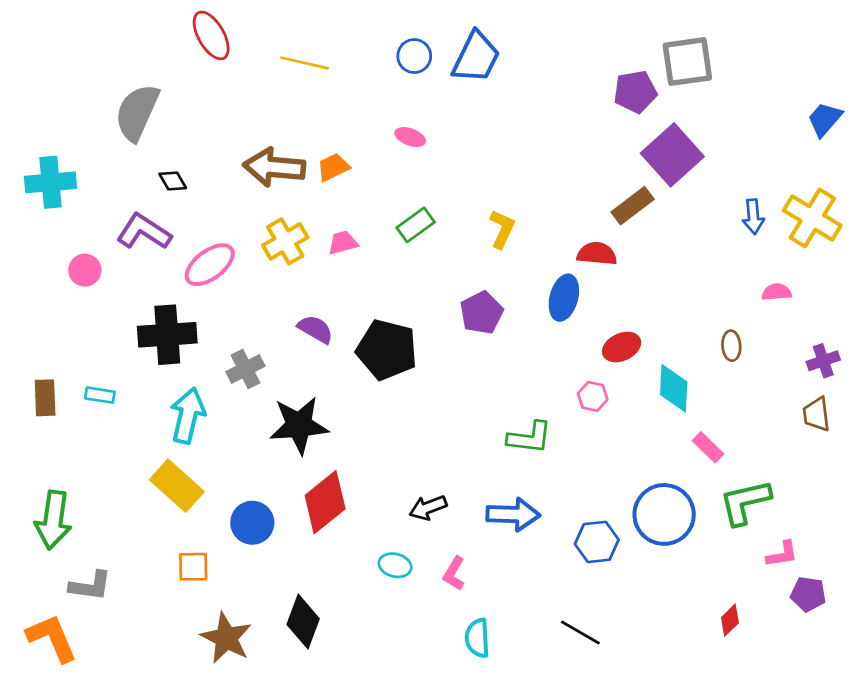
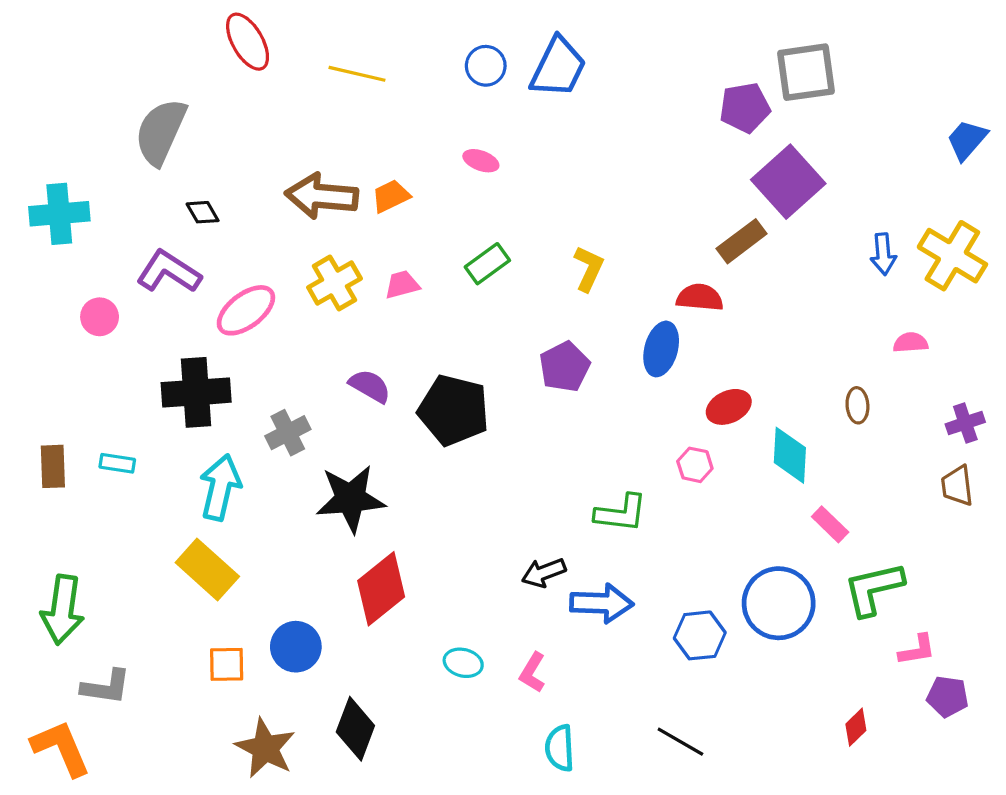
black arrow: (428, 508) -> (544, 573), moved
blue circle: (252, 523) -> (296, 647), moved

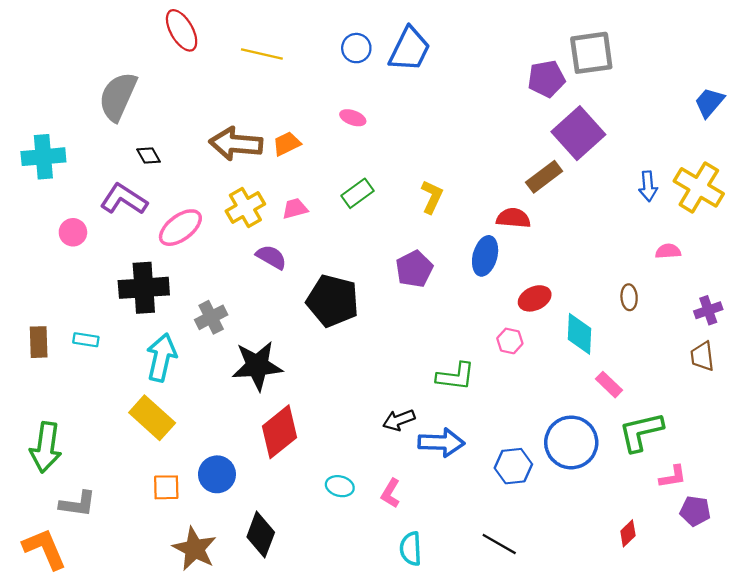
purple semicircle: (370, 386) -> (271, 257), moved

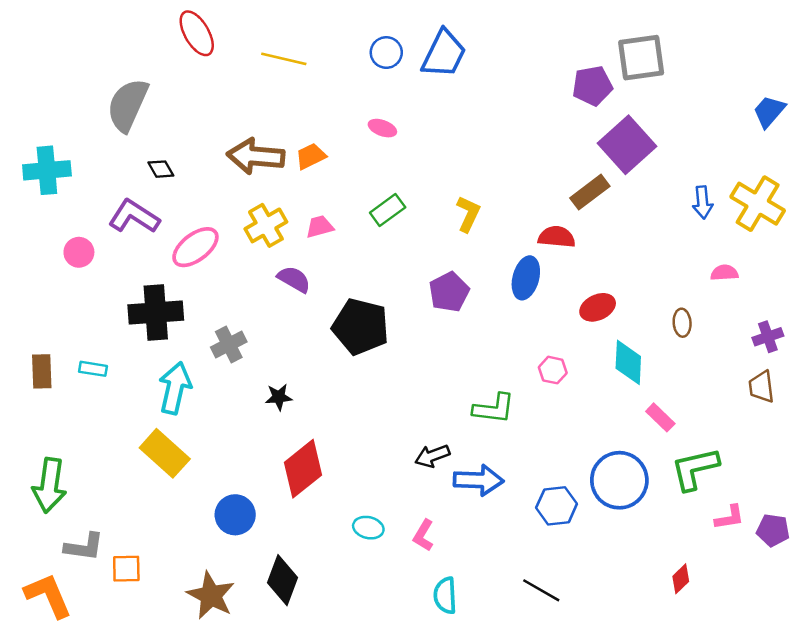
red ellipse: (535, 298) -> (598, 307), moved
black star: (257, 366) -> (279, 397), size x0.5
orange square: (166, 487) -> (126, 569), moved
purple pentagon: (695, 511) -> (773, 530), moved

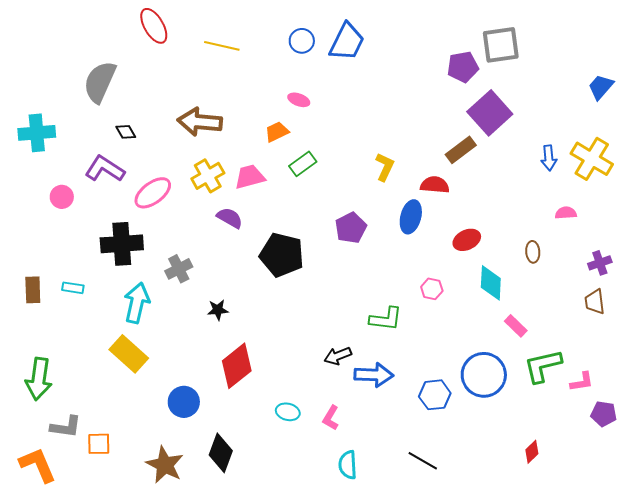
orange trapezoid: (311, 156) -> (277, 132), moved
yellow L-shape: (468, 214) -> (385, 167), moved
pink trapezoid: (320, 227) -> (250, 177), size x1.4
pink L-shape: (729, 517) -> (582, 382), moved

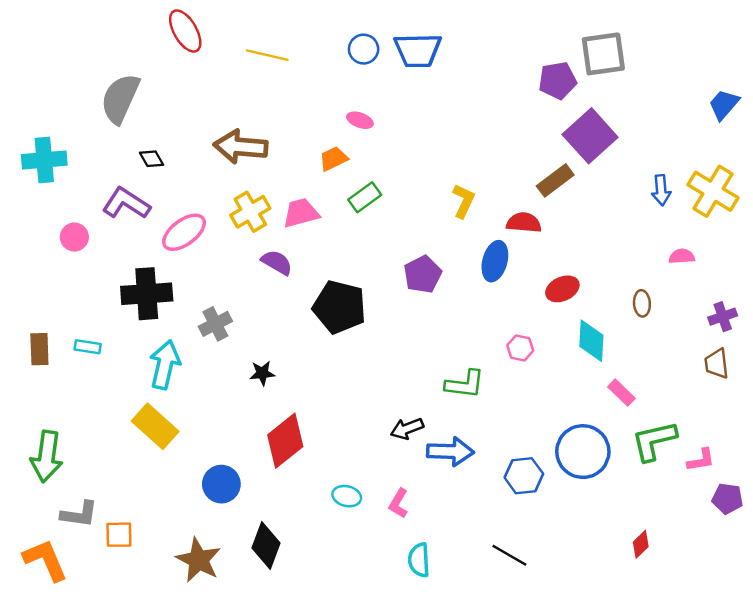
blue trapezoid: (347, 42) -> (418, 50), turned 63

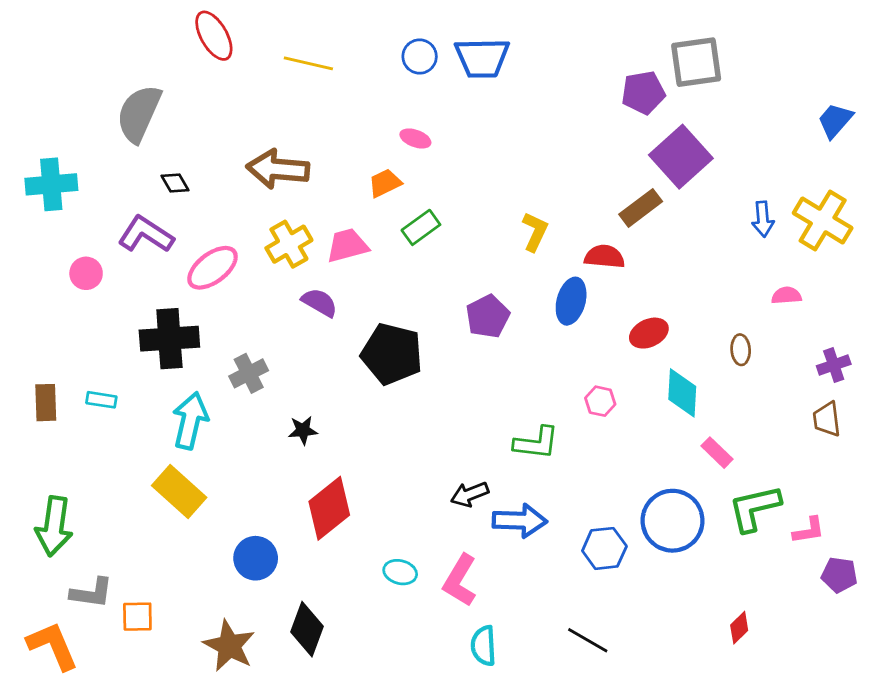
pink L-shape: (399, 503) -> (460, 580), size x1.5

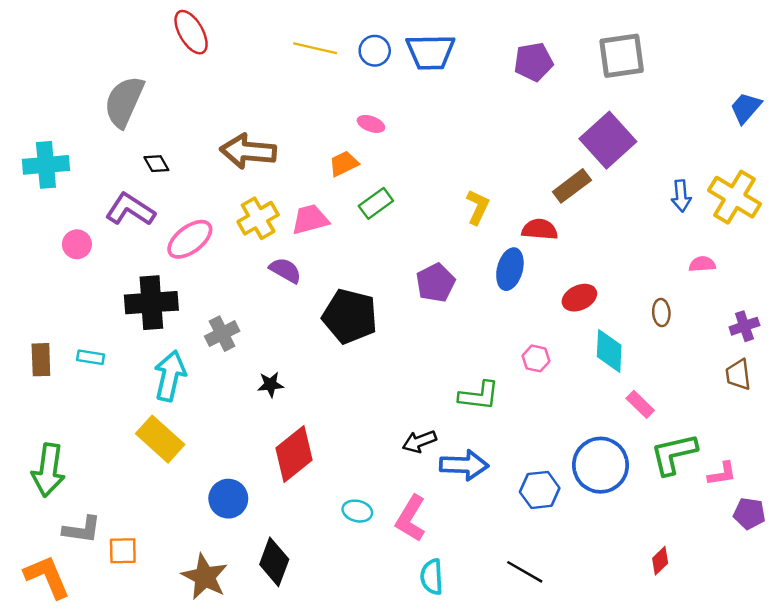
yellow line: (308, 63) -> (315, 48), moved
purple pentagon: (643, 93) -> (533, 62), moved

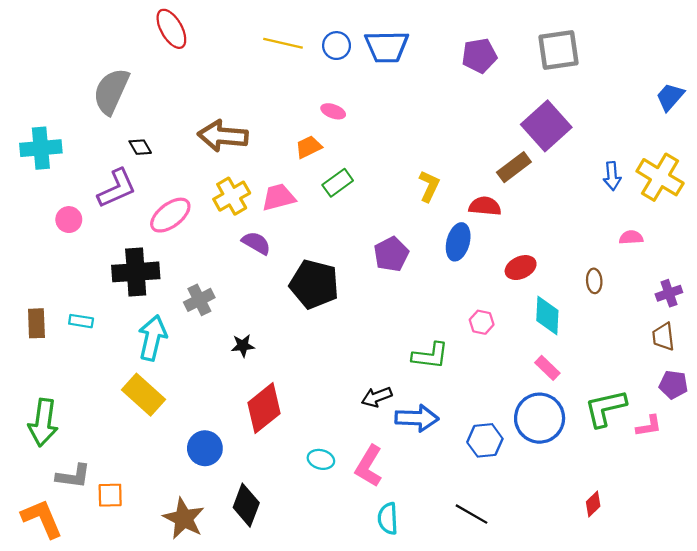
purple L-shape: (130, 210) -> (117, 188), turned 123
pink rectangle: (640, 404) -> (547, 368), moved
purple pentagon: (749, 514) -> (673, 385), moved

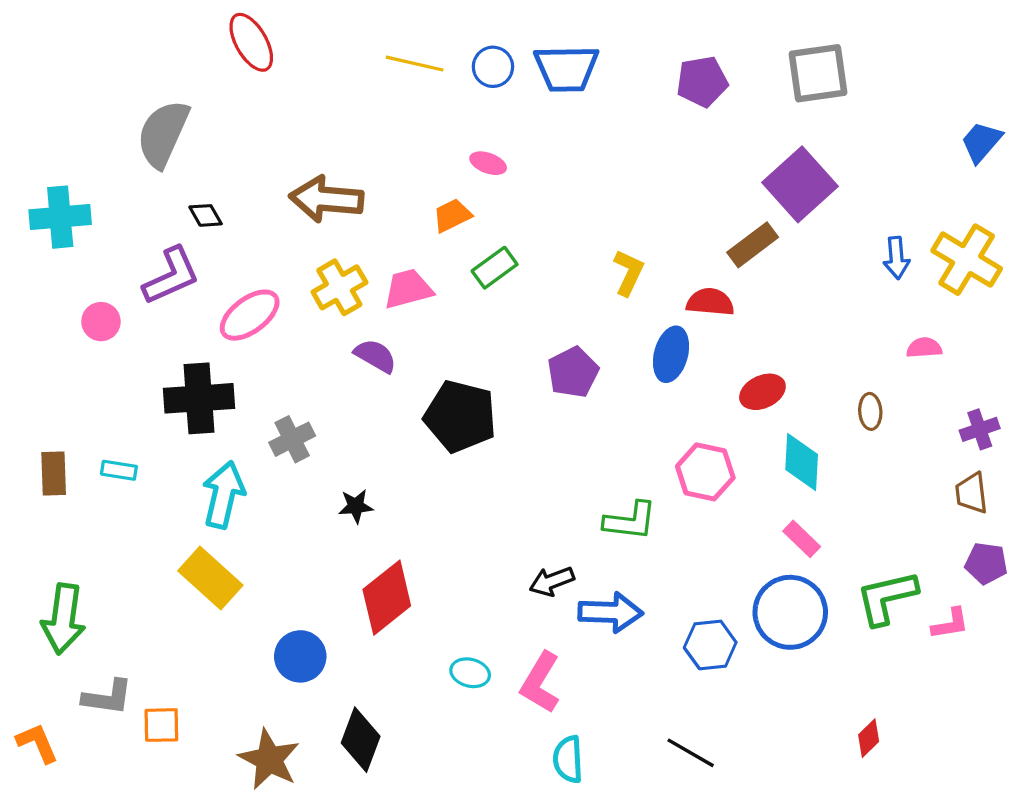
pink hexagon: (482, 322) -> (705, 472), size x1.6
orange L-shape: (42, 519) -> (37, 743), moved, size x0.7

